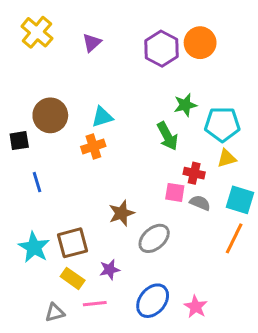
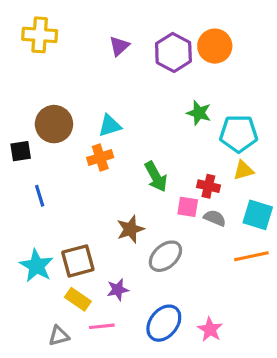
yellow cross: (37, 32) -> (40, 35), turned -36
purple triangle: (92, 43) -> (119, 46), moved
green star: (185, 105) -> (199, 113), turned 30
green arrow: (167, 136) -> (156, 177), moved
orange line: (234, 238) -> (251, 256), turned 52

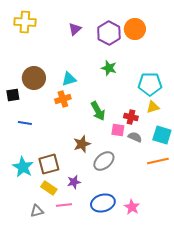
green star: (199, 113) -> (109, 68), moved
blue line: (40, 196) -> (25, 123), turned -64
blue ellipse: (164, 323) -> (103, 203), turned 35

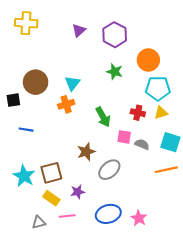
orange circle: (135, 29) -> (148, 60), moved
cyan triangle: (69, 79) -> (72, 83), turned -35
red cross: (131, 117) -> (138, 113), moved

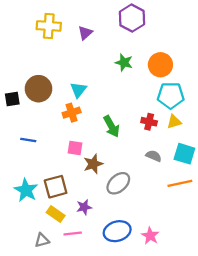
yellow cross: (26, 23) -> (49, 26), moved
purple hexagon: (115, 35) -> (132, 18), moved
green star: (115, 72) -> (124, 62), moved
black square: (13, 100) -> (12, 99), moved
pink square: (124, 137) -> (75, 148), moved

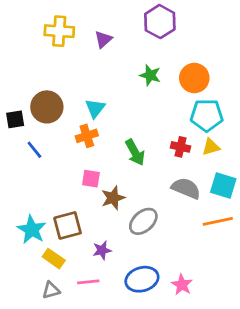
blue line: (28, 140) -> (34, 150), moved, turned 42
gray semicircle: (154, 156) -> (186, 188), size x1.5
yellow rectangle: (56, 214) -> (54, 259), moved

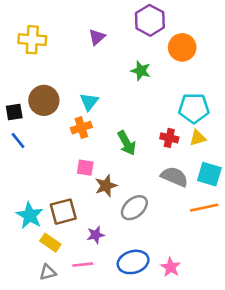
yellow cross: (59, 31) -> (32, 40), moved
orange circle: (194, 78) -> (182, 47), moved
blue line: (34, 150) -> (18, 140), moved

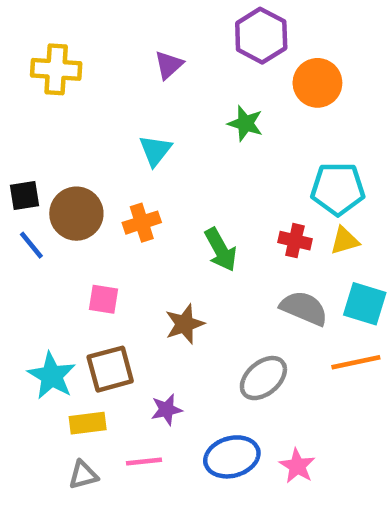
brown circle: (44, 100) -> (76, 214), moved
cyan triangle: (89, 102) -> (155, 150), moved
pink square: (85, 168) -> (103, 299), moved
gray ellipse: (134, 208) -> (263, 378), moved
yellow rectangle: (50, 243) -> (88, 423), turned -42

